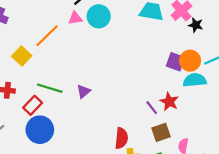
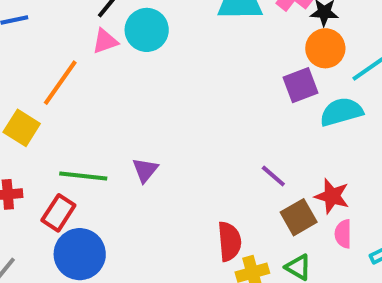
orange circle: (190, 61) -> (325, 48), moved
purple square: (176, 62) -> (300, 85), turned -30
red star: (169, 102) -> (332, 196), moved

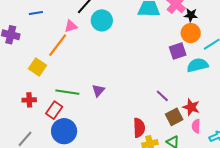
pink triangle: (105, 41) -> (71, 26), moved

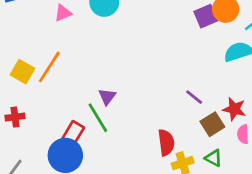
orange line: (58, 45) -> (49, 67), moved
purple square: (178, 51) -> (206, 16), moved
green line: (67, 92) -> (98, 118), moved, turned 55
red rectangle: (54, 110) -> (73, 133), moved

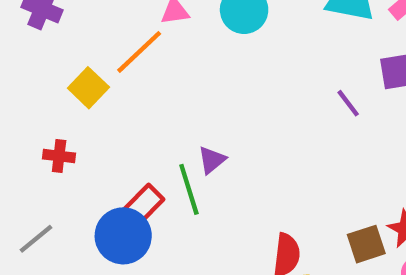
orange line: (49, 67) -> (139, 52), moved
purple line: (194, 97) -> (348, 103), moved

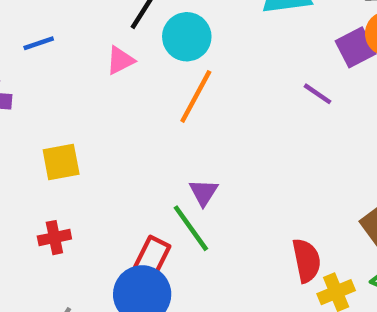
orange line: (139, 52) -> (196, 96), moved
yellow square: (88, 88) -> (61, 162), turned -36

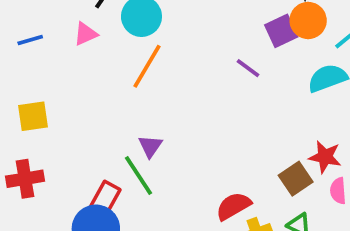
blue line: (39, 43) -> (30, 40), moved
red cross: (54, 238) -> (25, 179), size x1.4
red semicircle: (306, 260) -> (233, 206), turned -111

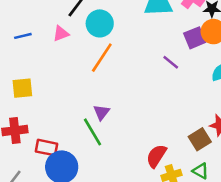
red rectangle: (106, 198) -> (46, 148), moved, turned 70
red semicircle: (233, 206) -> (156, 156), turned -30

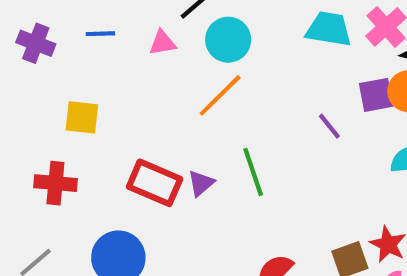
green line: (93, 132) -> (253, 172), moved
red rectangle: (46, 148) -> (155, 183), moved, size x1.4

